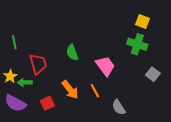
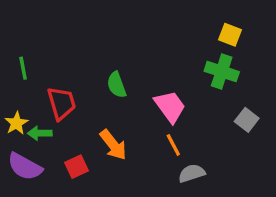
orange line: (95, 91) -> (173, 145), moved
gray semicircle: (119, 107) -> (192, 173), turned 105

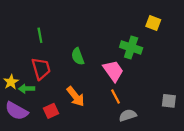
green line: (23, 68) -> (40, 35), moved
green cross: (222, 71) -> (131, 48), moved
gray square: (247, 120) -> (169, 101), moved, turned -32

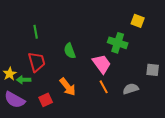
gray square: (169, 101) -> (153, 70), moved
gray semicircle: (128, 115) -> (131, 89), moved

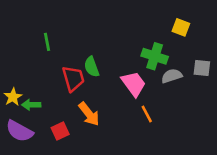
red trapezoid: (37, 62) -> (73, 79), moved
gray square: (153, 70) -> (202, 68), moved
orange line: (104, 87) -> (147, 114), moved
gray semicircle: (131, 89) -> (172, 76), moved

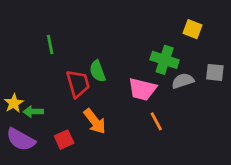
pink trapezoid: (134, 84) -> (142, 89), turned 140

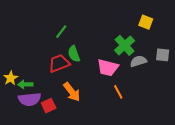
green line: (50, 45) -> (61, 32), moved, turned 48
green cross: (165, 60) -> (125, 45), turned 30
red trapezoid: (78, 84) -> (59, 63), turned -95
purple semicircle: (21, 140) -> (30, 99), moved, turned -35

